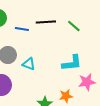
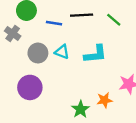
cyan L-shape: (72, 63) -> (95, 54), moved
cyan triangle: (29, 64) -> (62, 52), moved

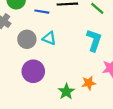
cyan L-shape: (95, 54) -> (94, 40), moved, turned -65
purple circle: (30, 87) -> (33, 71), moved

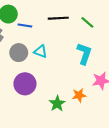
blue line: (42, 12) -> (25, 26), moved

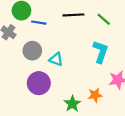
cyan triangle: (41, 52) -> (56, 59), moved

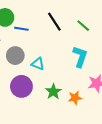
black line: (73, 15) -> (54, 22), turned 60
green star: (72, 104) -> (53, 92), moved

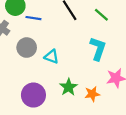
purple circle: (21, 86) -> (33, 95), moved

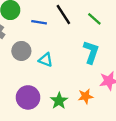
blue line: (33, 18) -> (39, 22), moved
green star: (68, 87) -> (59, 101), moved

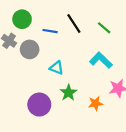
gray circle: (21, 51) -> (30, 49), moved
cyan L-shape: (91, 52) -> (101, 60), turned -65
green star: (59, 101) -> (68, 93), moved

